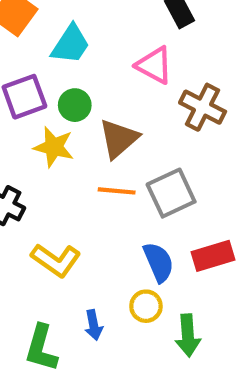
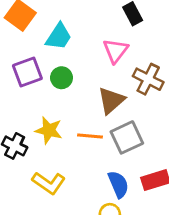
pink triangle: (154, 65) -> (116, 51), turned 40
brown triangle: (119, 139) -> (111, 100), moved
yellow star: (54, 147) -> (49, 130), moved

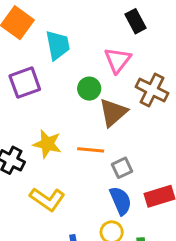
cyan trapezoid: (59, 37) -> (58, 45), turned -44
green circle: (62, 78) -> (89, 89), moved
gray square: (127, 137) -> (122, 168), moved, size x0.6

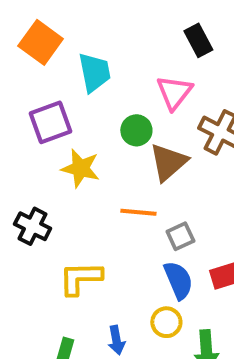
yellow star: (47, 144) -> (80, 168), moved
yellow L-shape: (47, 199) -> (80, 278), turned 144

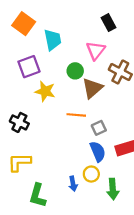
yellow L-shape: (80, 278) -> (19, 162), moved
blue arrow: (116, 340) -> (73, 184), moved

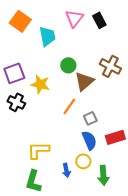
pink triangle: (96, 50) -> (74, 18), moved
purple square: (29, 67) -> (14, 73), moved
orange line: (76, 115) -> (69, 106), turned -60
black cross: (19, 122) -> (16, 102), moved
yellow L-shape: (19, 162) -> (38, 150), moved

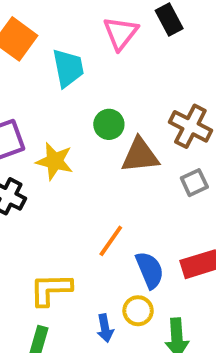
black rectangle: (99, 20) -> (169, 20), moved
brown triangle: (84, 81) -> (140, 155), turned 35
orange line: (69, 106) -> (111, 241), moved
gray square: (90, 118) -> (194, 183), moved

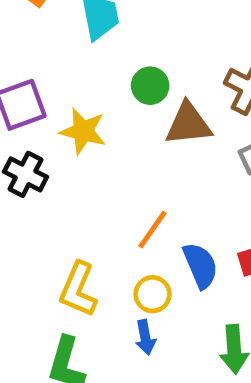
yellow L-shape: (51, 289) -> (78, 289), turned -66
yellow circle: (138, 311) -> (153, 294), moved

